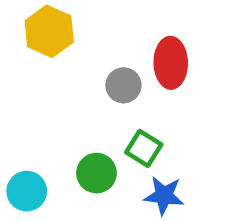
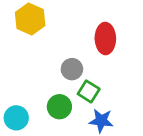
gray circle: (123, 85) -> (72, 69), moved

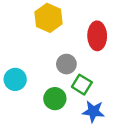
yellow hexagon: (30, 19) -> (48, 18), moved
cyan circle: (16, 118) -> (15, 79), moved

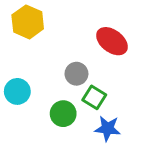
yellow hexagon: (48, 18) -> (28, 22), moved
red ellipse: (97, 36) -> (112, 41), turned -52

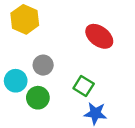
gray circle: (76, 74) -> (43, 65), moved
green circle: (63, 114) -> (38, 98), moved

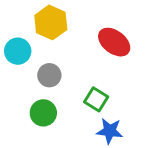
yellow hexagon: (25, 19) -> (51, 22), moved
cyan circle: (16, 81) -> (18, 51), moved

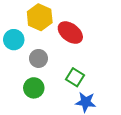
red ellipse: (114, 42) -> (70, 33), moved

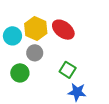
yellow hexagon: (40, 17) -> (36, 29), moved
green circle: (34, 88) -> (20, 73), moved

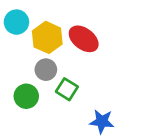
cyan circle: (12, 36) -> (16, 22), moved
green square: (68, 70) -> (67, 89), moved

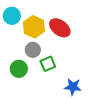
green square: (67, 89) -> (48, 64), turned 35

